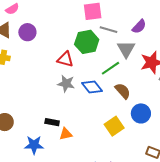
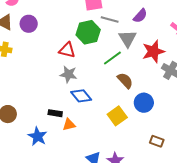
blue diamond: (92, 87) -> (81, 96), moved
blue star: (34, 145) -> (38, 136), turned 30

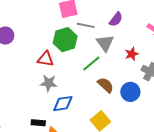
red star: (153, 51) -> (132, 54), size x0.6
blue diamond: (81, 96) -> (63, 104), turned -55
blue circle: (144, 103) -> (130, 92), moved

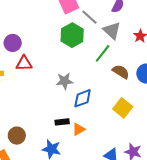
gray line: (86, 25) -> (89, 17), turned 42
red triangle: (45, 59) -> (24, 63), moved

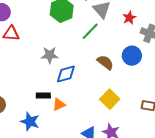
brown semicircle: (121, 72) -> (105, 62), moved
yellow square: (123, 108) -> (110, 99), moved

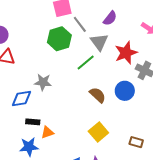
red star: (129, 18) -> (126, 53), size x1.6
blue diamond: (66, 74) -> (21, 99), moved
blue star: (30, 122) -> (29, 147), moved, turned -30

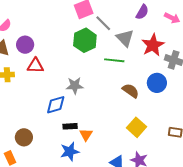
purple semicircle: (110, 18) -> (142, 12), moved
green line: (86, 63) -> (114, 60), turned 54
orange triangle: (47, 132) -> (86, 135), turned -32

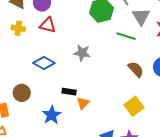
blue diamond: (56, 105) -> (44, 63), moved, turned 35
blue star: (70, 152) -> (52, 115), moved, turned -30

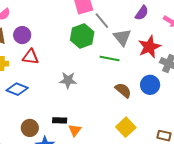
blue diamond: (44, 63) -> (17, 89), moved
brown circle: (22, 93) -> (30, 128), moved

